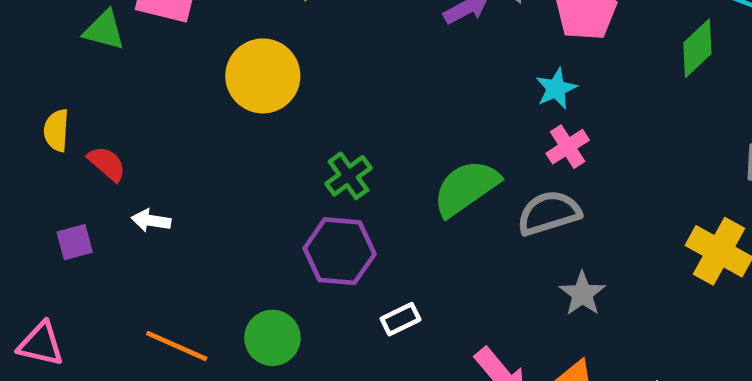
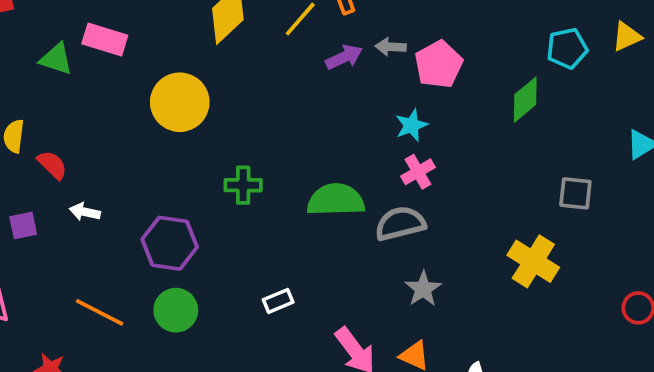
green cross: (348, 176) -> (243, 185), turned 33
green semicircle: (466, 188) -> (336, 200), turned 30
purple hexagon: (340, 251) -> (170, 243), moved

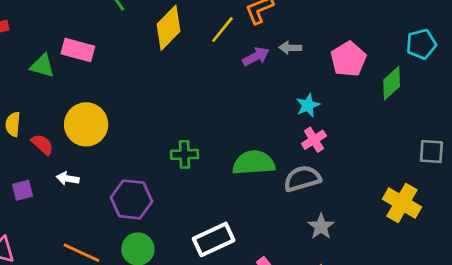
pink pentagon: (439, 64) -> (348, 59), moved
yellow circle: (180, 102) -> (86, 124), moved
white rectangle: (278, 301) -> (214, 239), size x1.8

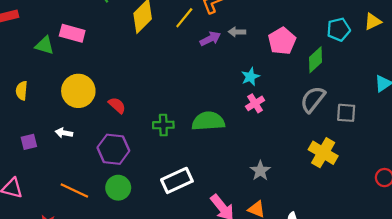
red semicircle: (42, 144) -> (117, 105), moved
green cross: (185, 154) -> (163, 125), moved
gray semicircle: (302, 179) -> (313, 99), moved, turned -36

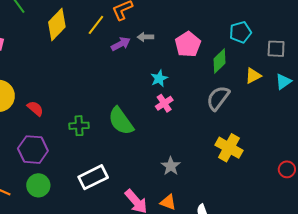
yellow triangle: (373, 21) -> (253, 76), moved
gray square: (346, 113) -> (276, 49), moved
green semicircle: (208, 121) -> (121, 121), turned -120

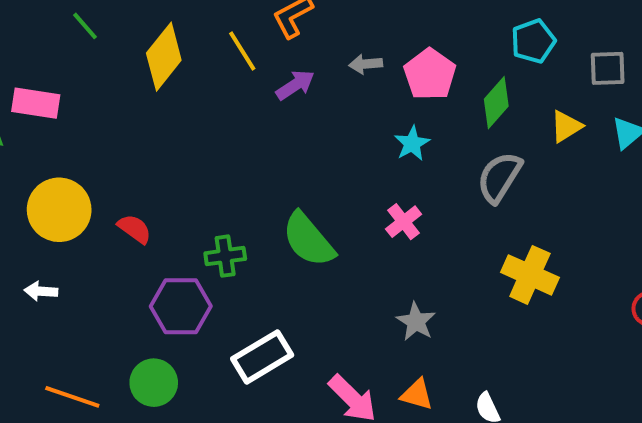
yellow line: (96, 25) -> (242, 51), turned -65
gray arrow: (145, 37) -> (366, 64), moved
cyan star: (159, 78) -> (412, 143), moved
pink cross: (164, 103) -> (404, 222), moved
purple hexagon: (33, 150) -> (181, 306), moved

